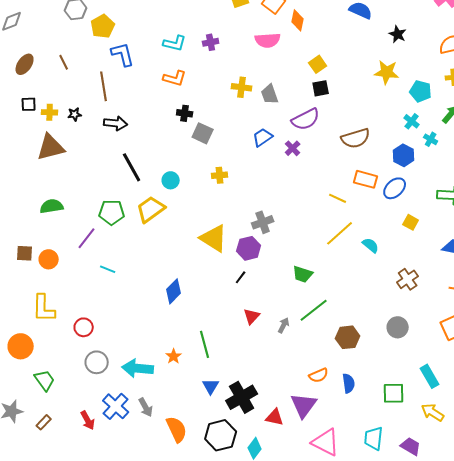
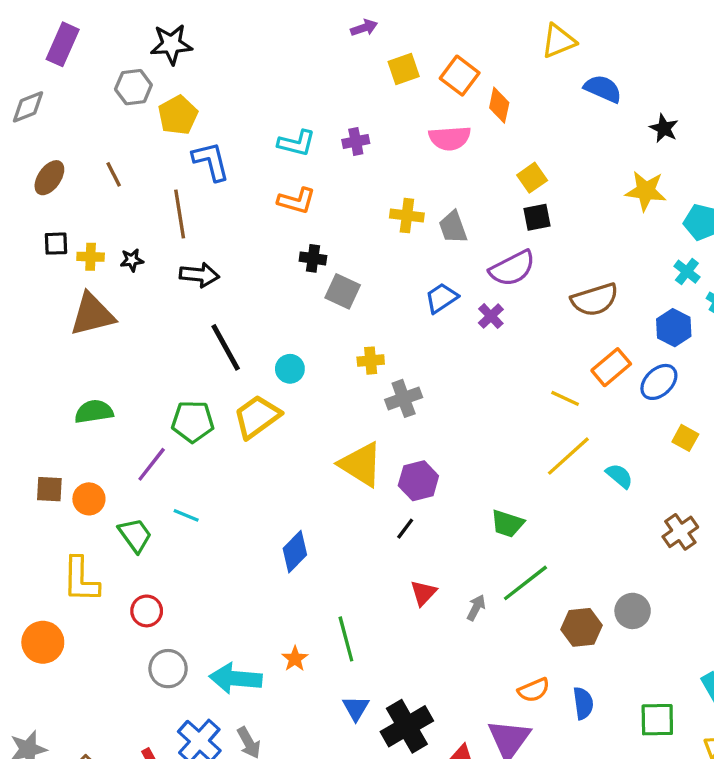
orange rectangle: (366, 179) -> (611, 367), turned -55
gray cross: (263, 222) -> (404, 398), moved
gray circle: (398, 327) -> (633, 611), moved
green trapezoid: (45, 380) -> (135, 535), moved

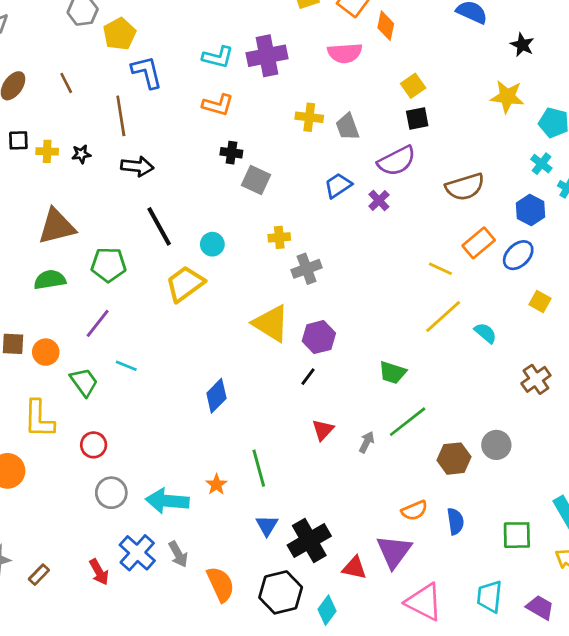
purple cross: (356, 141) -> (267, 56), size x1.8
brown triangle: (92, 314) -> (57, 226), moved
green pentagon: (193, 422) -> (109, 265), moved

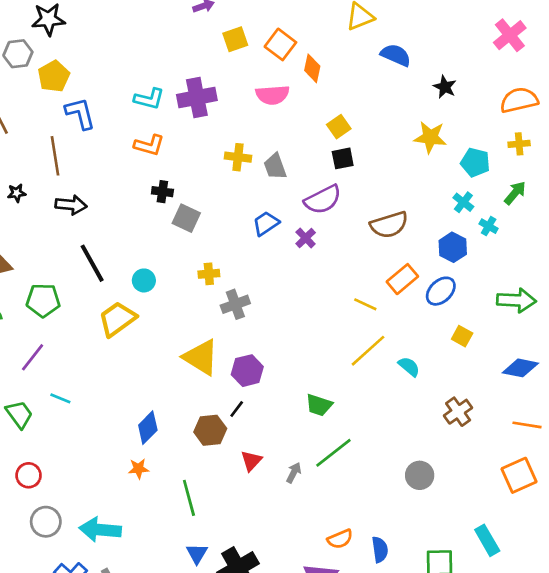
brown hexagon: (454, 459) -> (210, 430), moved
orange star: (216, 485) -> (139, 469), moved, turned 30

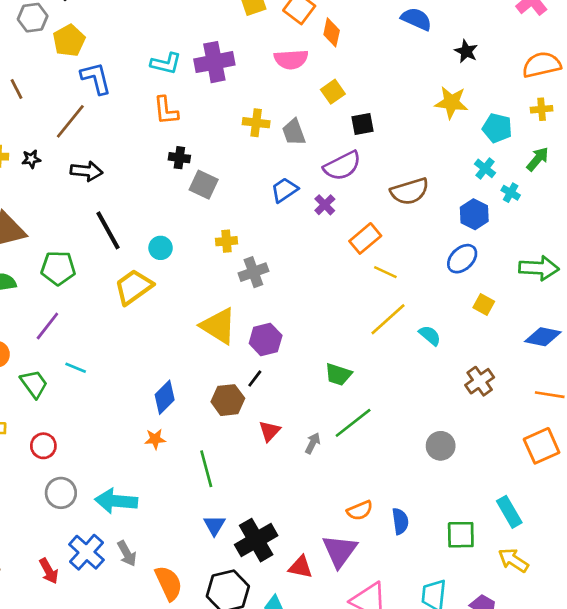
yellow square: (339, 127) -> (333, 92), moved
orange L-shape: (149, 145) -> (166, 111), turned 68
brown line: (55, 156) -> (70, 121), turned 48
orange rectangle: (402, 279) -> (365, 238), moved

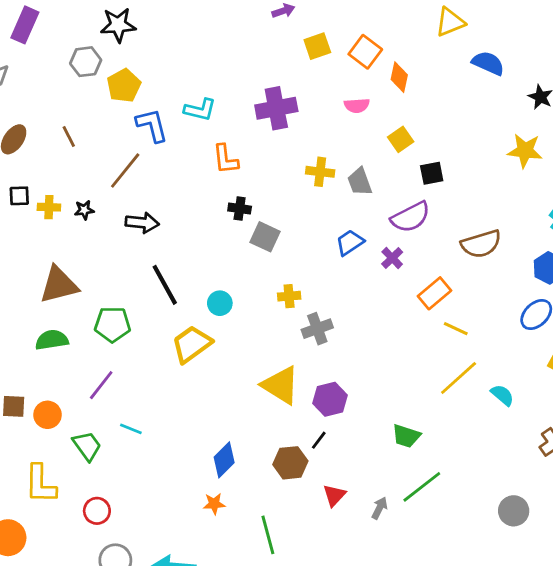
pink semicircle: (291, 59) -> (357, 105), size x0.7
cyan L-shape: (166, 63) -> (200, 110), moved

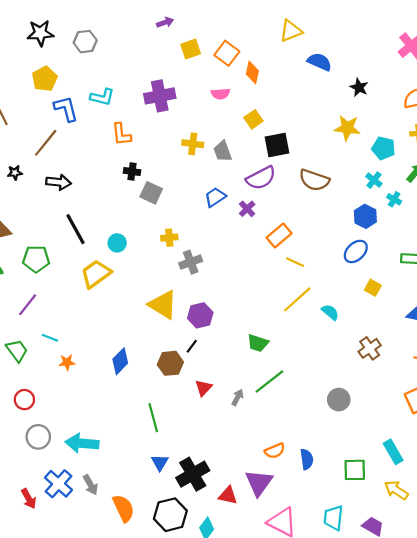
gray hexagon: (86, 62) -> (85, 42), moved
black square: (432, 173) -> (277, 145), size x1.4
brown semicircle: (481, 244) -> (314, 180), moved, turned 36
orange star: (214, 504) -> (67, 362), moved

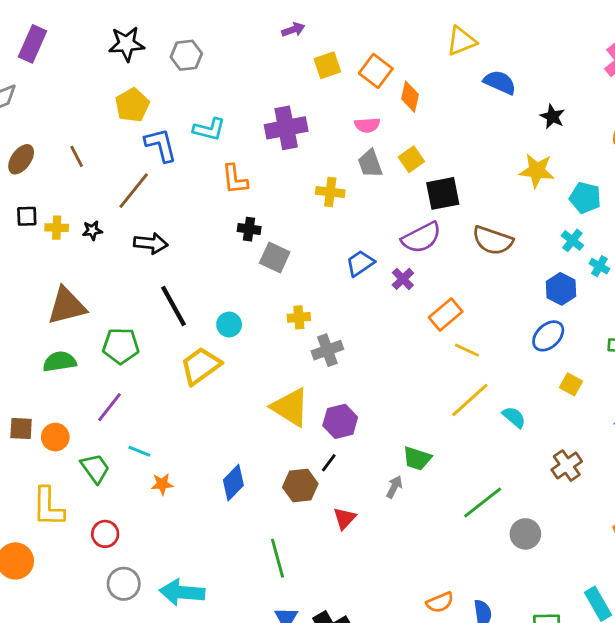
gray trapezoid: (223, 151) -> (370, 164), moved
green line: (269, 381) -> (483, 503), moved
gray arrow: (238, 397) -> (394, 487), moved

